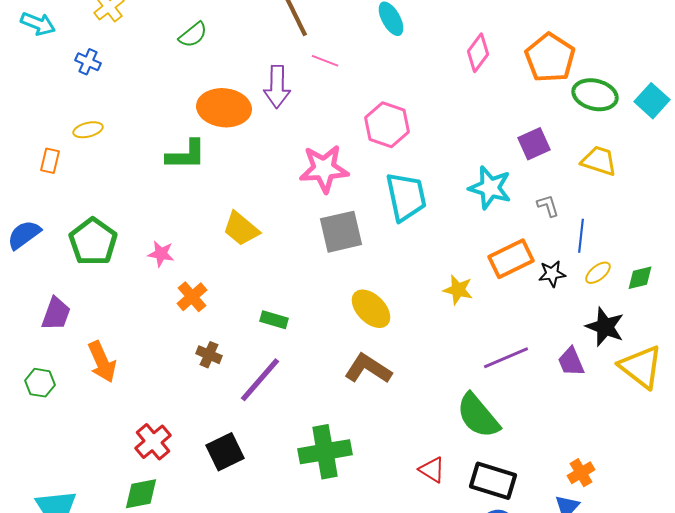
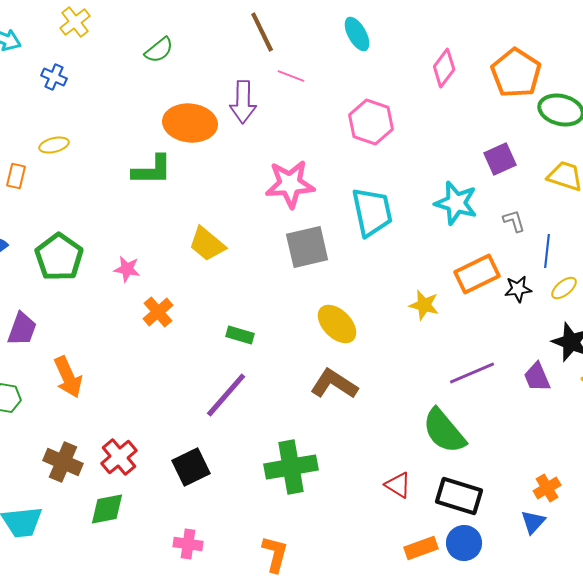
pink hexagon: (387, 125) -> (371, 122), moved
brown cross: (209, 355) -> (63, 462), moved, size x1.5

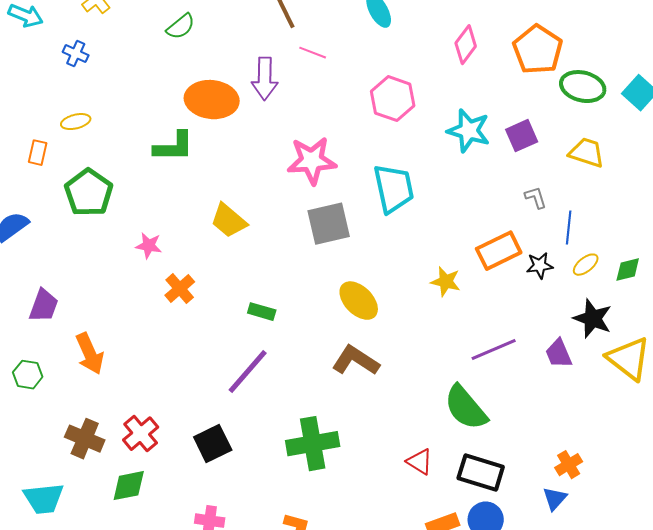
cyan star: (456, 203) -> (469, 131), moved
green pentagon: (59, 257) -> (89, 193), moved

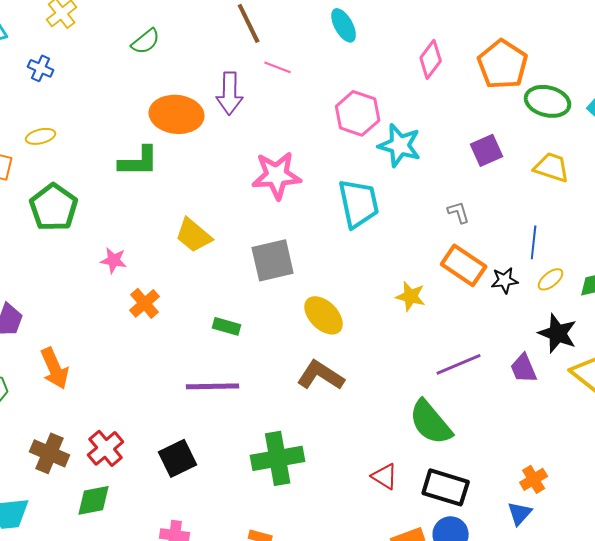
cyan star: (469, 131) -> (400, 145), moved
gray L-shape: (536, 198) -> (459, 212), moved
gray square: (329, 224) -> (273, 260), moved
orange rectangle: (499, 251) -> (464, 265), turned 60
purple line: (248, 372) -> (213, 386), turned 48

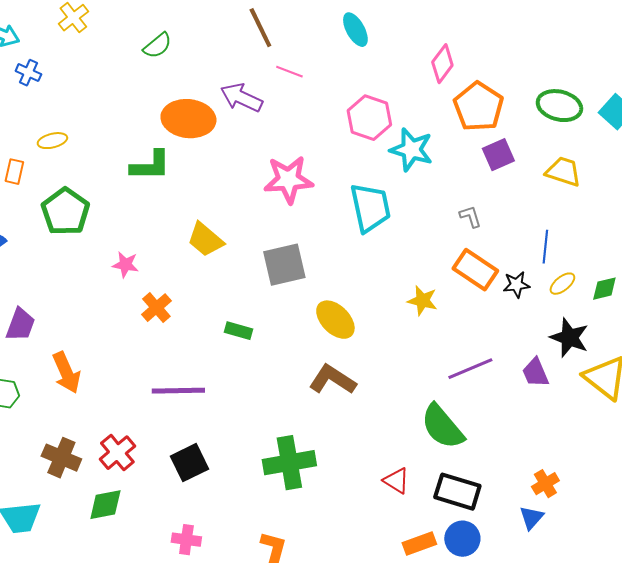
orange pentagon: (503, 64) -> (478, 107), moved
blue cross: (41, 68) -> (28, 73), moved
purple arrow: (230, 93) -> (241, 98), turned 114
purple line: (213, 386) -> (178, 391), moved

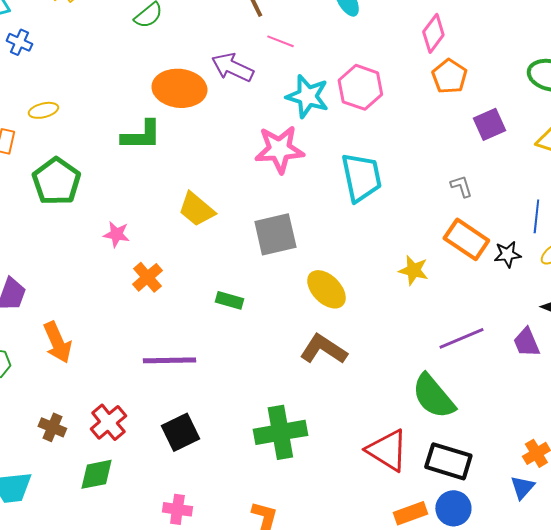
orange pentagon: (478, 107) -> (449, 76), moved, size x0.7
cyan star: (411, 150) -> (307, 96), moved
brown cross: (61, 458) -> (52, 427), size x0.7
red triangle: (396, 481) -> (387, 450), size x1.6

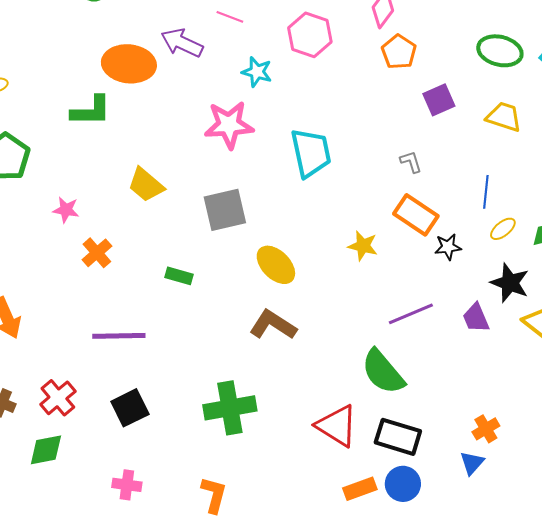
pink hexagon: (360, 87) -> (310, 35), moved
cyan star: (307, 96) -> (257, 72), size x0.7
black star: (507, 254) -> (448, 247), moved

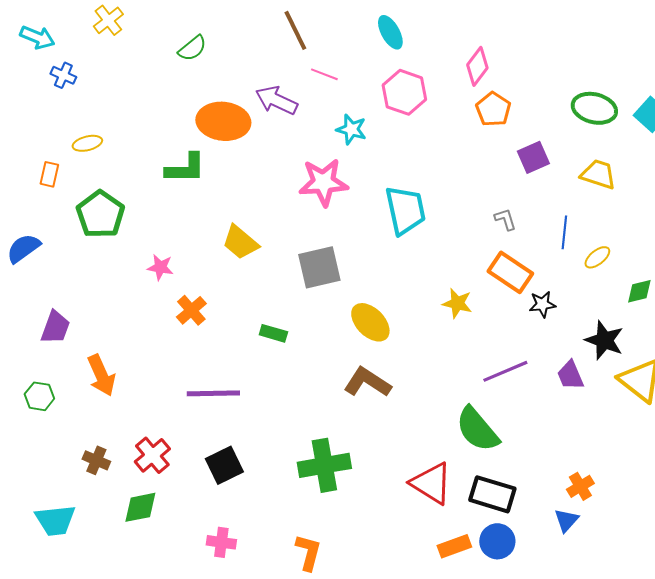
blue line: (486, 192) -> (564, 232), moved
yellow ellipse: (503, 229) -> (597, 257), moved

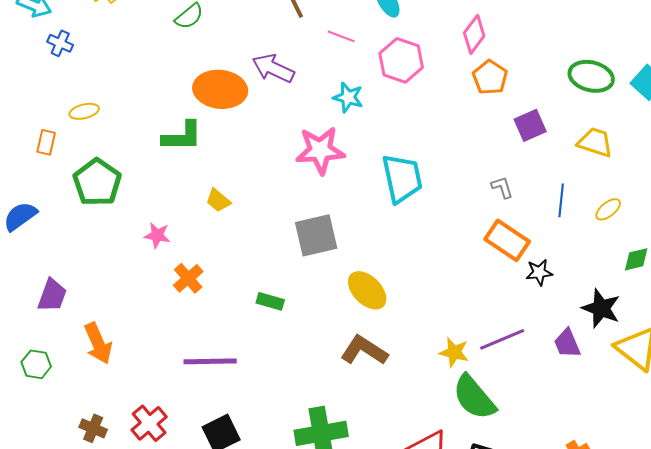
pink line: (324, 74) -> (341, 36), moved
yellow trapezoid: (240, 242) -> (218, 200), moved, size x0.7
yellow ellipse: (597, 257) -> (608, 209), moved
yellow star: (457, 303) -> (454, 352), moved

